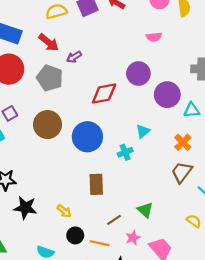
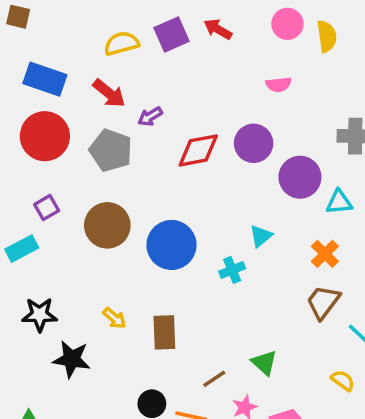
red diamond: (104, 93) -> (198, 150), moved
brown rectangle: (96, 184) -> (164, 332), moved
yellow arrow: (64, 211) -> (114, 318), moved

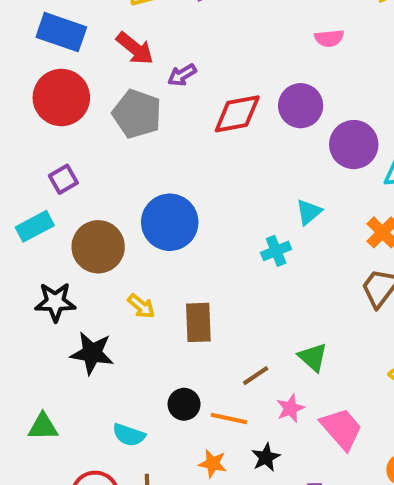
brown circle: (107, 225) -> (98, 247), moved
blue circle: (172, 245) -> (170, 222), moved

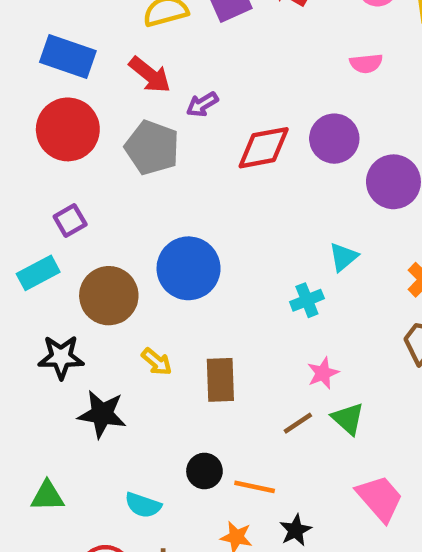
brown line: (256, 376) -> (298, 423), moved
pink star: (290, 408) -> (323, 373), moved

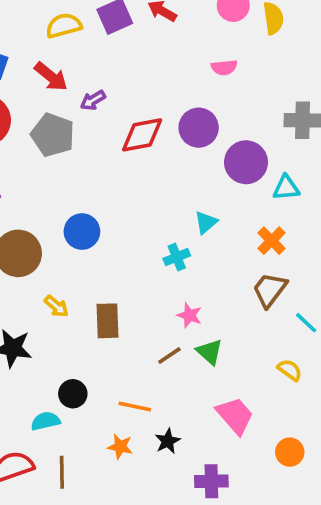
blue circle: (189, 268) -> (82, 232), size x0.7
pink star: (323, 373) -> (189, 315), turned -30
black circle: (204, 471) -> (73, 394), moved
cyan semicircle: (143, 505) -> (45, 421), turned 148

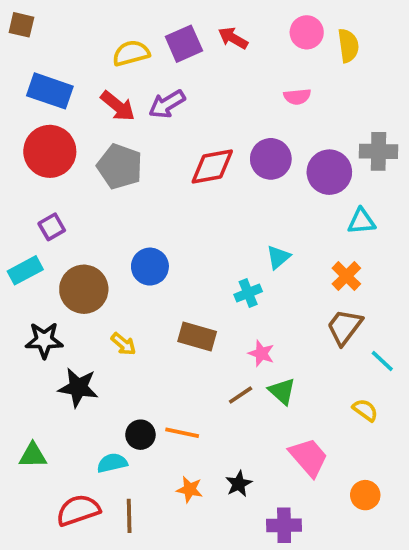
purple arrow: (93, 100) -> (167, 104), moved, size x1.4
purple circle: (246, 162) -> (329, 172), moved
brown rectangle: (107, 321) -> (197, 336), moved, turned -72
orange line: (135, 407) -> (182, 433), moved

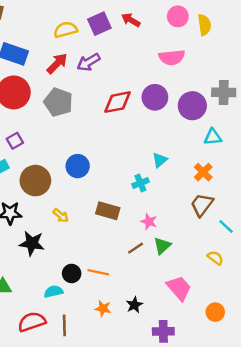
pink semicircle: (297, 97) -> (172, 57), size x1.5
red arrow: (118, 106) -> (57, 63), turned -85
green triangle: (282, 391) -> (162, 246), turned 36

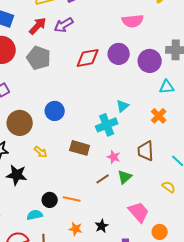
cyan cross: (140, 183) -> (107, 125), size x1.5
brown trapezoid: (202, 205) -> (146, 151), moved, turned -40
orange circle: (215, 312) -> (160, 232), moved

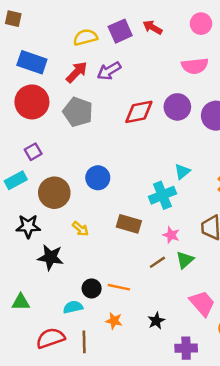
orange star: (76, 229) -> (114, 321), moved

